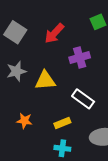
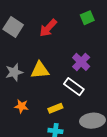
purple cross: (80, 57) -> (81, 62), moved, turned -30
gray star: (16, 71) -> (14, 72), moved

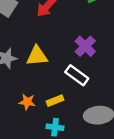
orange star: (21, 106) -> (27, 102), moved

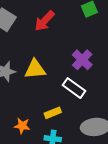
orange star: (27, 102) -> (22, 126), moved

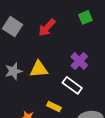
yellow rectangle: (53, 113) -> (54, 107), turned 48

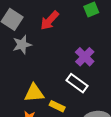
yellow triangle: (39, 69) -> (34, 93), moved
gray star: (13, 71) -> (22, 45), moved

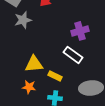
purple cross: (85, 57) -> (80, 31), turned 30

